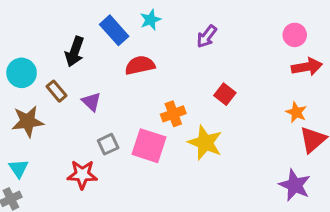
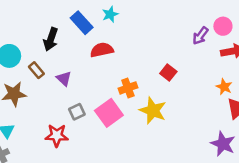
purple arrow: (207, 36) -> (200, 36), moved
pink square: (149, 146) -> (109, 113), turned 36

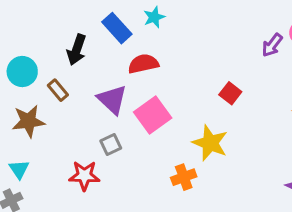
purple triangle: (64, 78) -> (112, 99), moved, size x1.5
orange cross: (128, 88) -> (184, 177), moved
pink square: (109, 113) -> (153, 115), moved

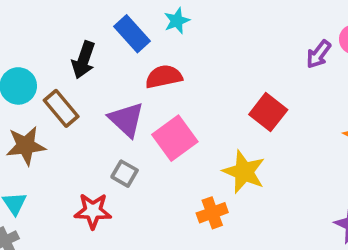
brown rectangle: (58, 90) -> (61, 108), size x1.4
red square: (230, 93) -> (268, 112), size x1.4
gray square: (111, 144) -> (125, 174), turned -35

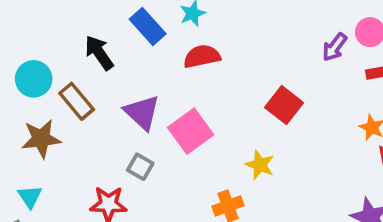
black arrow: (84, 60) -> (99, 53), turned 126
red semicircle: (164, 77) -> (202, 56), moved
yellow star: (244, 172) -> (260, 165), size x0.7

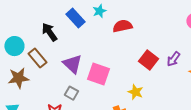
purple arrow: (335, 47) -> (173, 59), moved
red semicircle: (202, 56) -> (122, 26), moved
pink square: (191, 131) -> (98, 74), turned -35

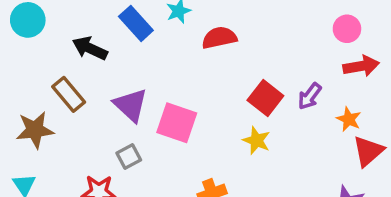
black arrow: (49, 32) -> (90, 48), turned -30
cyan circle: (14, 46) -> (28, 20), moved
yellow star: (135, 92) -> (257, 141), moved
gray square: (71, 93) -> (129, 156), turned 32

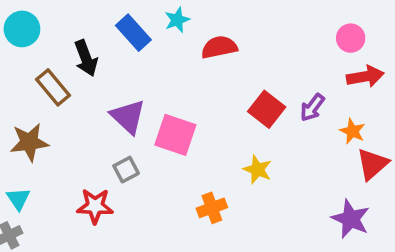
black arrow: (90, 48) -> (86, 58), turned -136
brown rectangle: (69, 94) -> (53, 87), moved
yellow star: (257, 141) -> (258, 170), moved

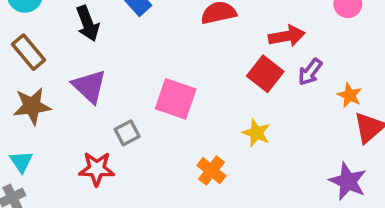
red arrow: (365, 76) -> (287, 36), moved
brown rectangle: (53, 87) -> (28, 52), moved
purple triangle: (128, 117) -> (89, 86), moved
orange cross: (212, 208) -> (211, 171), turned -32

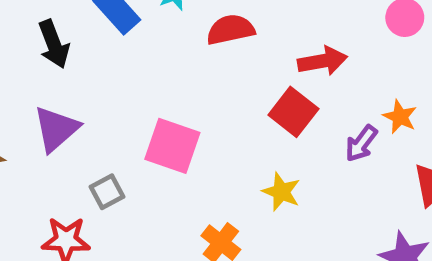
purple arrow: (310, 72) -> (361, 143), moved
purple triangle: (89, 86) -> (56, 129), turned 36
orange star: (350, 95) -> (400, 117), moved

